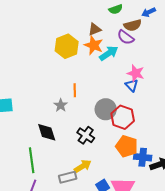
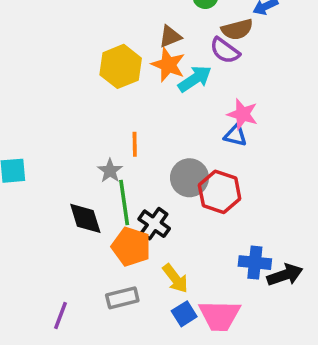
blue triangle: (132, 85) -> (235, 135), turned -32
orange pentagon: (127, 146) -> (131, 247), moved
green line: (32, 160) -> (124, 202), moved
yellow arrow: (83, 166) -> (175, 278), moved, turned 84

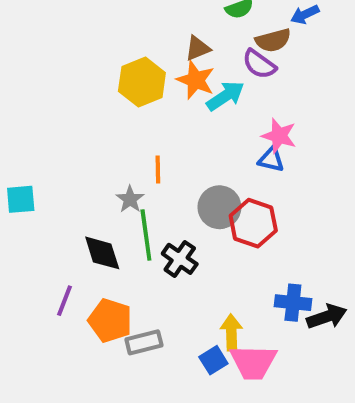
orange pentagon: (131, 247) -> (110, 320), moved
yellow arrow: (175, 278) -> (231, 332), moved, turned -144
purple line: (61, 316) -> (64, 301), moved

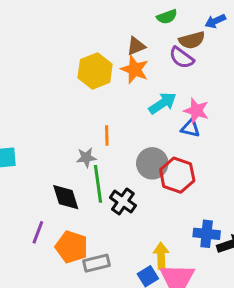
cyan arrow: (225, 96) -> (163, 103), moved
gray star: (130, 199) -> (86, 157), turned 30

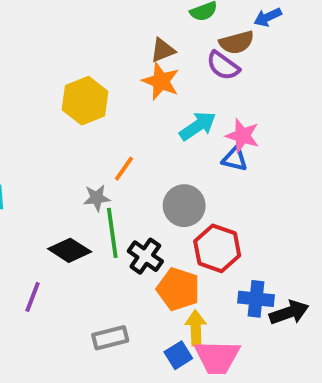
yellow hexagon: (95, 71) -> (85, 101), moved
orange line: (107, 135) -> (124, 169), turned 36
red hexagon: (177, 175) -> (217, 248), moved
black diamond: (66, 197) -> (70, 250), turned -40
orange pentagon: (72, 247) -> (178, 289), moved

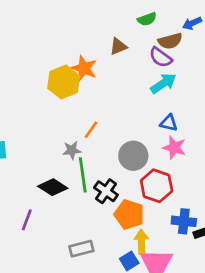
orange star: (161, 81) -> (84, 68), moved
cyan arrow: (198, 126) -> (163, 83), moved
pink star: (242, 136) -> (174, 148), moved

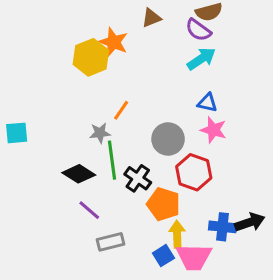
purple line: (27, 220) -> (89, 210), moved, turned -70
blue cross: (184, 221) -> (223, 227), moved

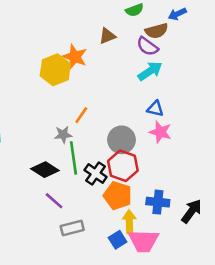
red hexagon: (194, 172) -> (123, 166), moved
black arrow: (250, 222) -> (192, 211), turned -35
blue cross: (223, 227) -> (158, 202), moved

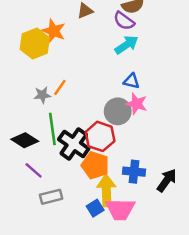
gray star: (63, 135) -> (42, 95), moved
gray circle: (121, 140) -> (118, 111), moved
black cross: (96, 174) -> (74, 144), size x1.4
yellow arrow: (129, 222) -> (106, 190), size x1.4

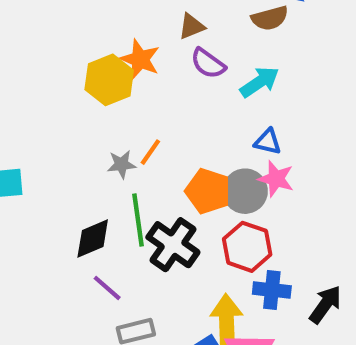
purple semicircle: (124, 21) -> (208, 63), moved
red hexagon: (100, 136) -> (247, 247), moved
black diamond: (25, 140) -> (93, 239), turned -56
orange pentagon: (95, 165) -> (208, 191), moved

